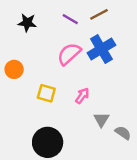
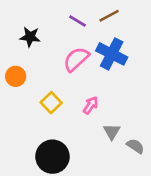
black star: (27, 23) -> (30, 37), moved
blue cross: (101, 49) -> (112, 54), turned -32
yellow square: (46, 93) -> (51, 103), turned 30

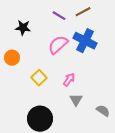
gray triangle: (112, 132) -> (76, 100), moved

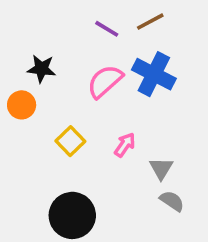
black star: (23, 28) -> (41, 69), moved
gray triangle: (76, 100) -> (161, 168), moved
gray semicircle: (103, 111) -> (172, 201), moved

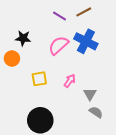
yellow square: (70, 141) -> (39, 79), turned 35

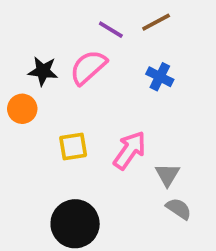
blue cross: (86, 41) -> (160, 77), size x0.6
pink semicircle: (59, 45) -> (88, 67), moved
pink arrow: (70, 81) -> (130, 150), size x1.5

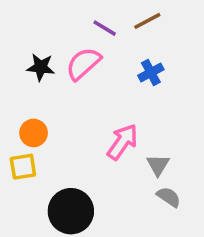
blue cross: (160, 77) -> (151, 73), turned 35
orange circle: (22, 109) -> (34, 133), moved
yellow square: (73, 146) -> (23, 167), moved

